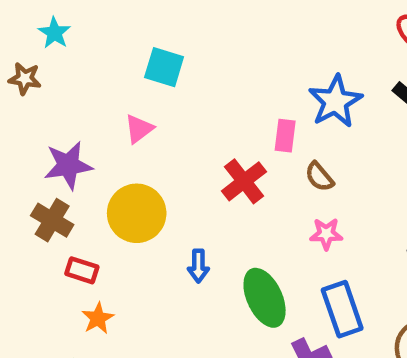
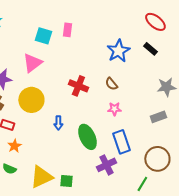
pink triangle: (139, 129) -> (32, 63), size x1.5
pink rectangle: (285, 136) -> (67, 30), moved
red cross: (244, 181) -> (78, 86), turned -30

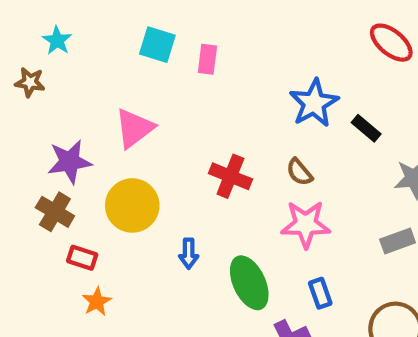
cyan square: (43, 36) -> (157, 45), moved
black rectangle: (150, 49) -> (366, 128), moved
pink star: (114, 109) -> (306, 224), size x1.6
blue rectangle: (121, 142) -> (320, 293), size x0.6

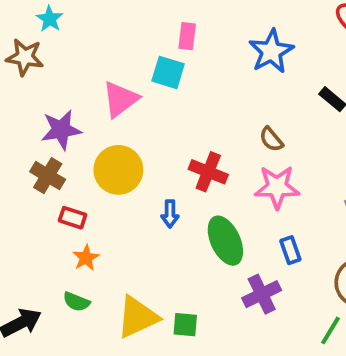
cyan square: (157, 45) -> (168, 72), moved
brown star: (30, 82) -> (25, 57), size x1.4
blue star: (314, 103) -> (271, 51), moved
red cross: (230, 176) -> (208, 172), moved

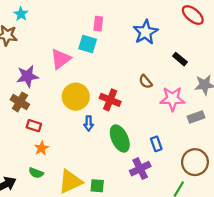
yellow circle: (118, 170) -> (76, 97), moved
pink star: (277, 187) -> (172, 99), moved

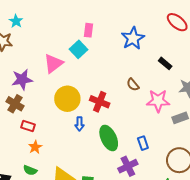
cyan square: (88, 44) -> (78, 49), turned 30

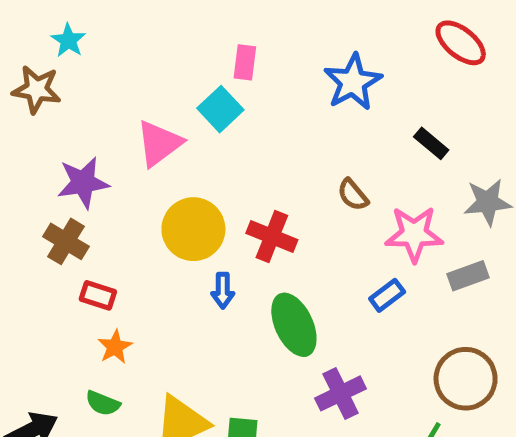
blue rectangle: (143, 143) -> (387, 295), moved, turned 72

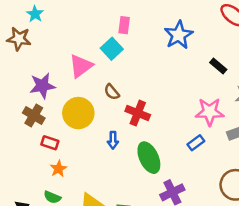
brown semicircle: (353, 195) -> (112, 92), moved
yellow circle: (193, 229) -> (78, 113), moved

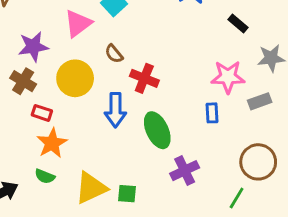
blue arrow: (113, 140) -> (115, 110), size x1.6
blue rectangle: (196, 143) -> (212, 113), turned -56
orange star: (58, 169) -> (52, 143), size x1.5

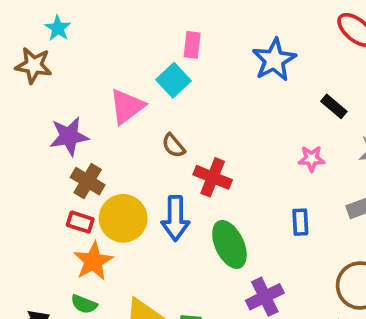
pink star: (228, 77) -> (311, 159), moved, size x0.6
yellow circle: (75, 78) -> (123, 218), moved
brown cross: (23, 81) -> (88, 181), moved

